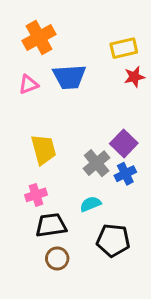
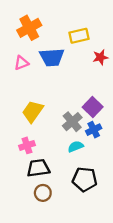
yellow rectangle: (124, 48) -> (79, 36), moved
yellow trapezoid: (44, 150) -> (33, 112), turned -130
cyan semicircle: (90, 204) -> (76, 147), moved

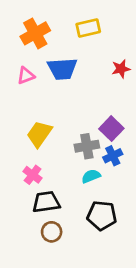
yellow rectangle: (79, 36) -> (88, 28), moved
gray cross: (72, 122) -> (87, 146), turned 30
pink cross: (27, 145) -> (33, 175), turned -35

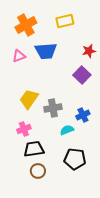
purple square: (111, 129) -> (82, 75), moved
gray cross: (87, 146) -> (53, 108), moved
pink cross: (33, 175) -> (24, 129), turned 32

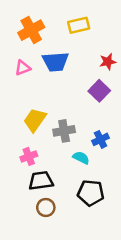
cyan semicircle: (67, 130) -> (81, 158), turned 48

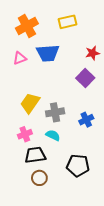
cyan semicircle: (81, 158) -> (53, 135), moved

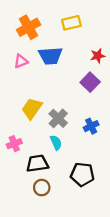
gray cross: (55, 112) -> (58, 118), turned -36
pink cross: (25, 134) -> (14, 144), moved
cyan semicircle: (53, 135) -> (56, 143), turned 40

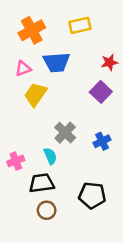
yellow trapezoid: (32, 108) -> (35, 94), moved
cyan semicircle: (56, 143) -> (50, 156), moved

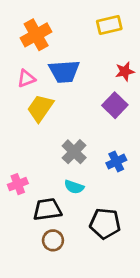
yellow rectangle: (80, 25) -> (109, 25), moved
cyan semicircle: (50, 156) -> (74, 187), moved, turned 133

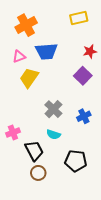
black trapezoid: (47, 209) -> (34, 151), turned 70

